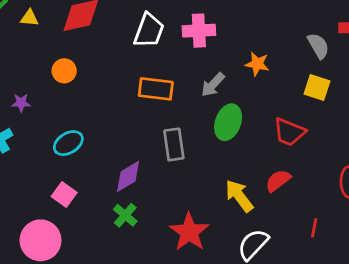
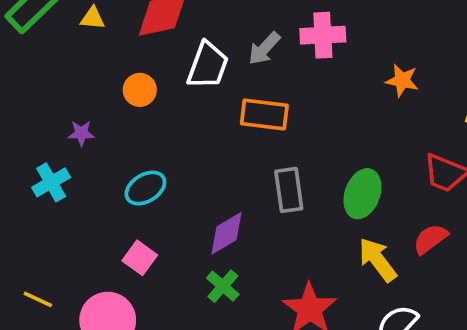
white trapezoid: (149, 31) -> (208, 65), moved
gray arrow: (213, 85) -> (264, 48), moved
green ellipse: (228, 122) -> (362, 194), moved

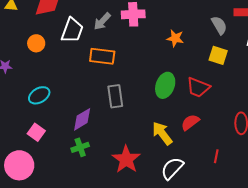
green ellipse: (362, 194) -> (165, 85), moved
green cross: (223, 286) -> (80, 147), turned 30

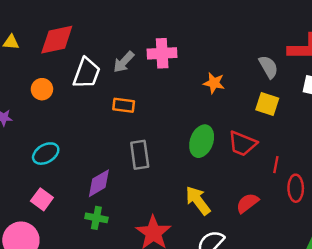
orange rectangle: (102, 56) -> (124, 105), size x0.7
red semicircle: (190, 122) -> (247, 203), moved
green cross: (80, 147) -> (96, 218), turned 30
red line: (216, 156) -> (276, 165), moved

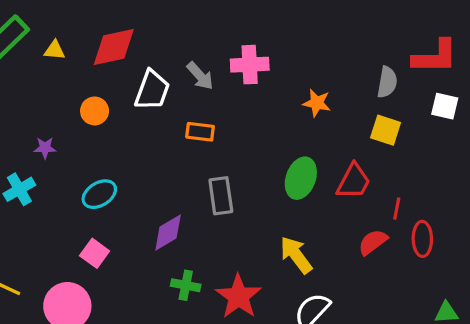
gray arrow: (124, 62) -> (200, 76), turned -85
gray semicircle: (268, 67) -> (387, 82), turned 40
red trapezoid: (242, 144) -> (354, 181), turned -84
red semicircle: (247, 203) -> (373, 242), moved
green cross: (96, 218) -> (186, 285), moved

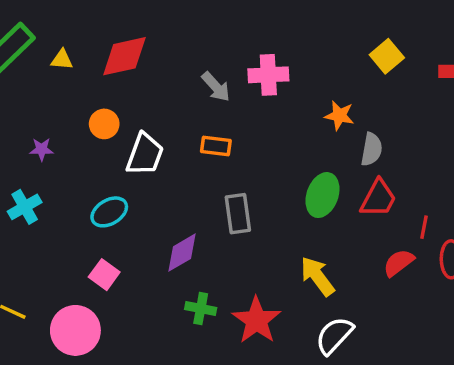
gray semicircle: (387, 82) -> (372, 149), moved
white trapezoid: (152, 90) -> (145, 154), moved
yellow square: (386, 130) -> (387, 56), moved, turned 32
purple star: (45, 148) -> (42, 149), moved

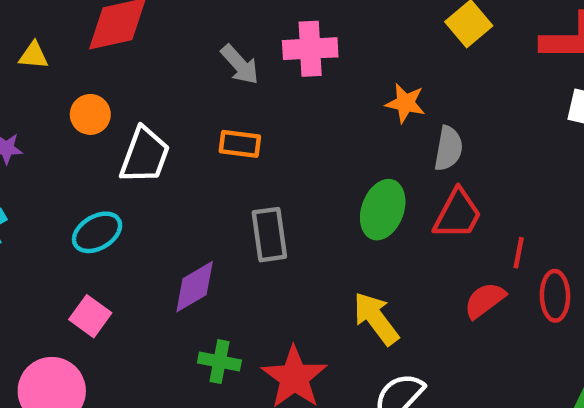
yellow triangle: (62, 60) -> (34, 56), moved

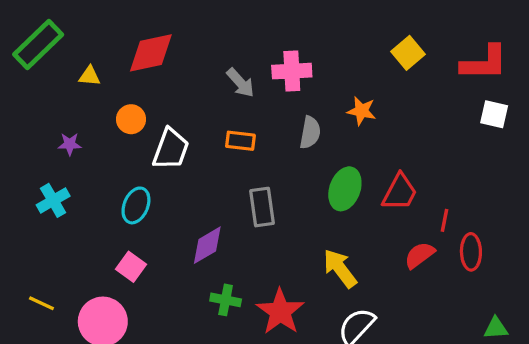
gray semicircle: (448, 148) -> (310, 132), moved
cyan ellipse: (97, 232) -> (136, 205), turned -36

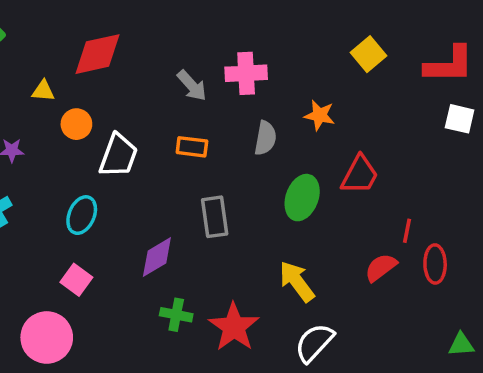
yellow triangle: (90, 76) -> (43, 91), moved
red trapezoid: (400, 192) -> (360, 175), moved

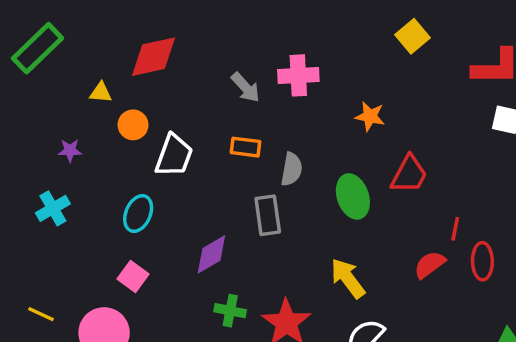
yellow square: (369, 54) -> (413, 36), moved
gray semicircle: (265, 138) -> (292, 169), moved
green ellipse: (302, 198) -> (353, 196), turned -39

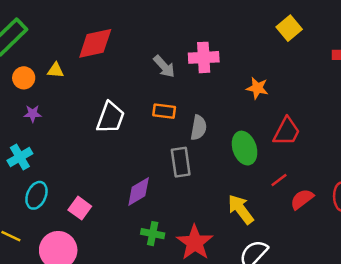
orange circle: (133, 125) -> (24, 78), moved
cyan ellipse: (138, 214) -> (36, 195), moved
red line: (455, 229) -> (279, 180), moved, turned 42

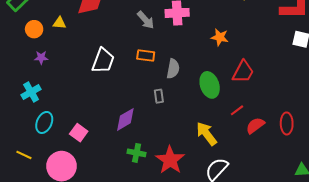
gray rectangle: (181, 162) -> (159, 96), size x0.6

